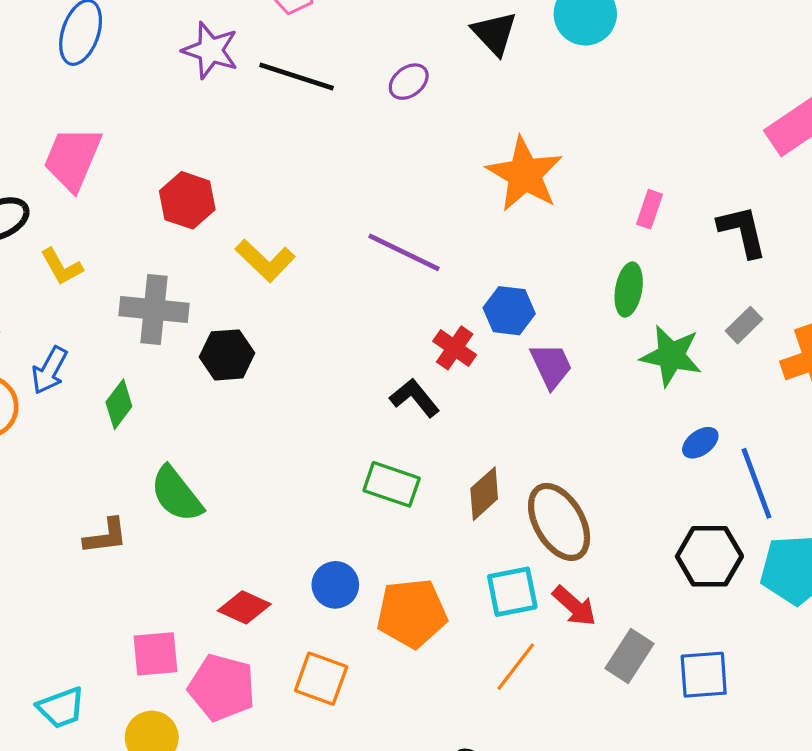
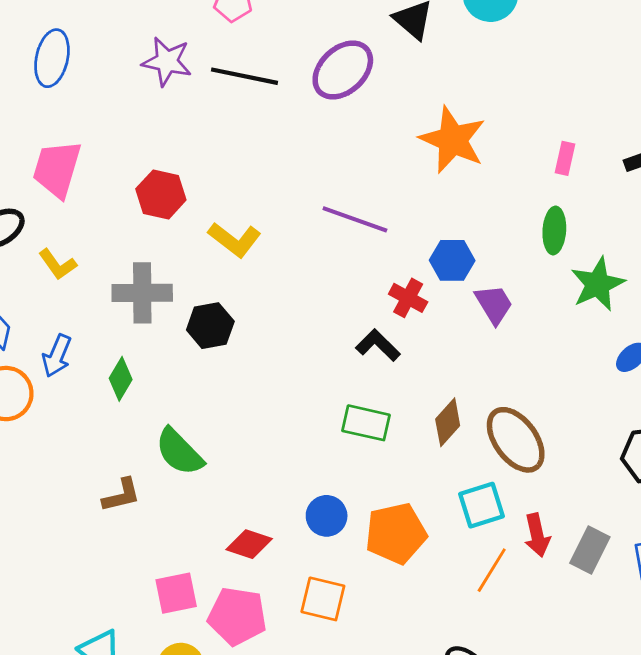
purple ellipse: (409, 82) -> (343, 70), size x1.8
green star: (671, 356) -> (598, 284), turned -30
red arrow: (574, 606) -> (537, 535), moved, turned 42

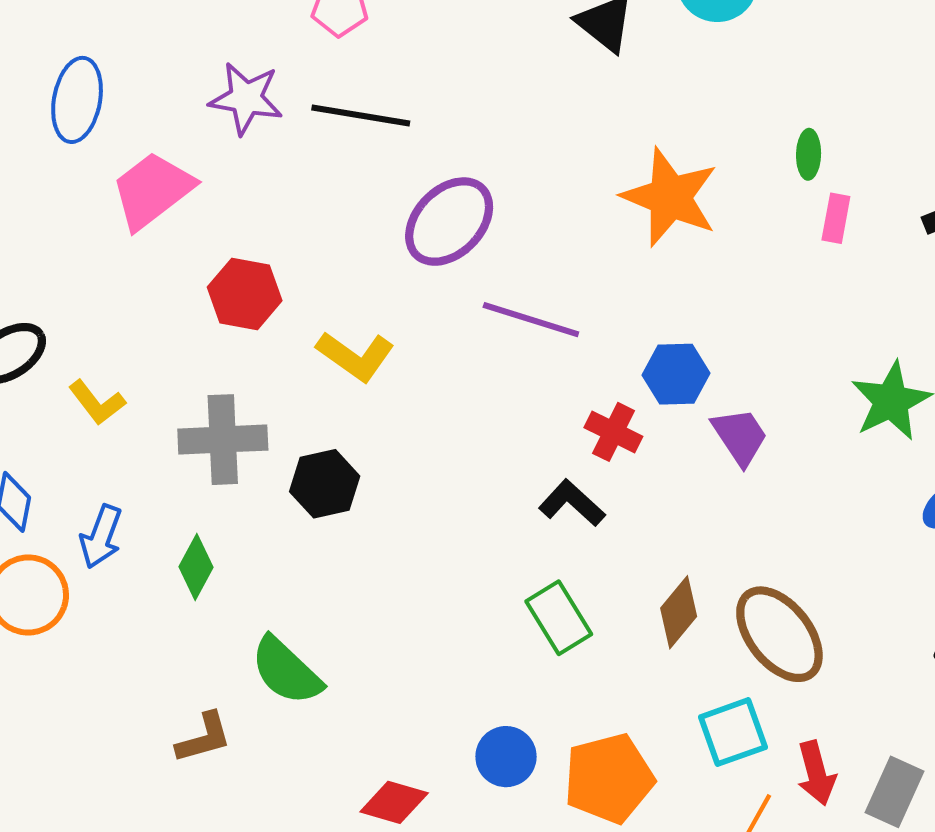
purple ellipse: (343, 70) -> (449, 222), moved
pink trapezoid: (57, 169) -> (152, 190), moved, turned 38
green ellipse: (554, 230) -> (809, 154), moved, size x0.7
green rectangle: (366, 423) -> (559, 618), turned 48

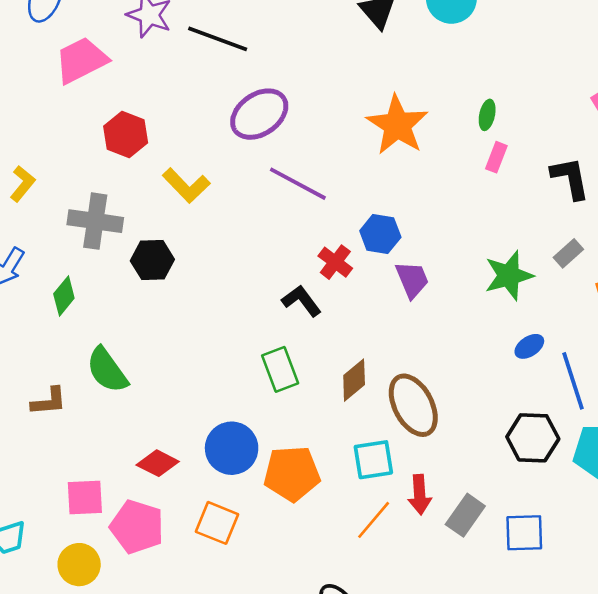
yellow L-shape: (97, 402) -> (23, 184), turned -114
blue circle: (506, 757) -> (232, 448), size x1.4

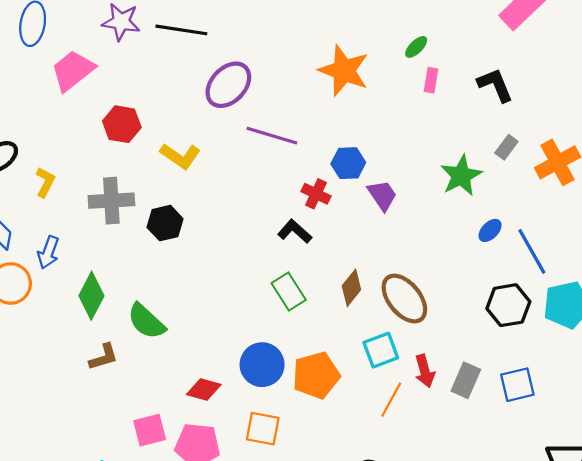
green ellipse: (487, 115) -> (416, 47), turned 45
green diamond: (64, 296) -> (91, 296), moved, size x1.4

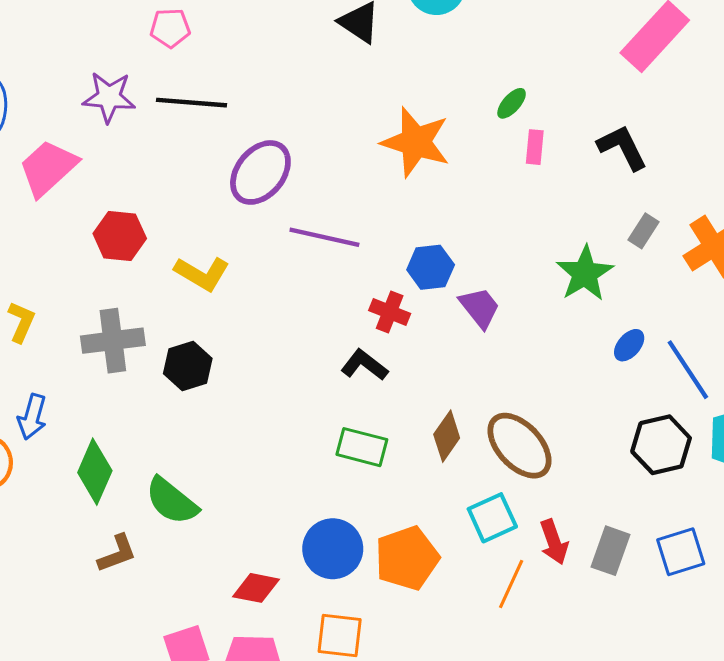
green rectangle: (289, 292) -> (362, 447), turned -39

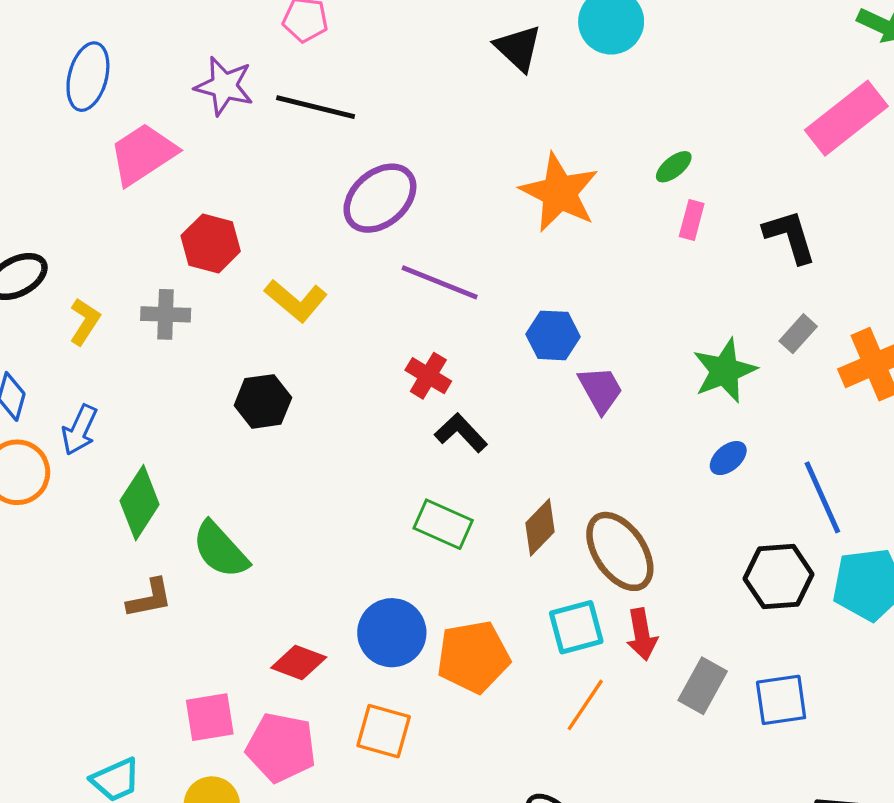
red cross: (390, 312) -> (428, 376), moved
gray cross: (113, 341) -> (166, 314), moved, size x0.7
blue ellipse: (629, 345) -> (728, 458), moved
red arrow: (554, 542) -> (642, 634), moved

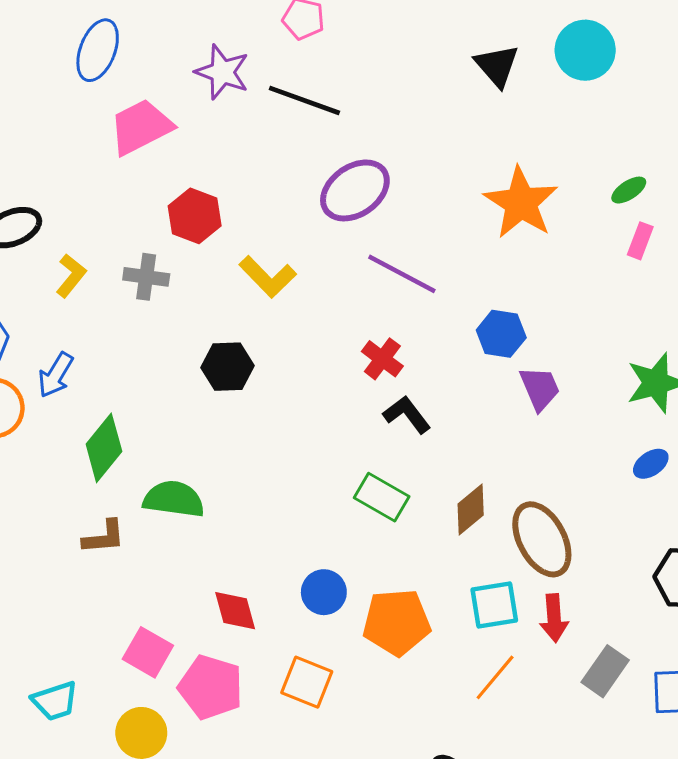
green semicircle: (220, 550) -> (174, 499), turned 134
blue circle: (392, 633) -> (324, 592), size x0.7
red diamond: (299, 663) -> (235, 611), turned 48
pink square: (210, 717) -> (148, 652), turned 33

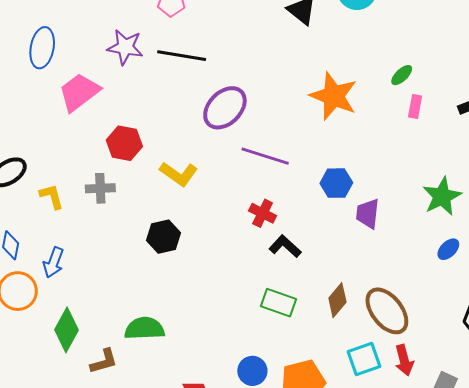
yellow L-shape: (71, 276) -> (52, 196), turned -44
purple trapezoid: (540, 388) -> (368, 214), turned -140
green diamond: (104, 448) -> (66, 330), moved

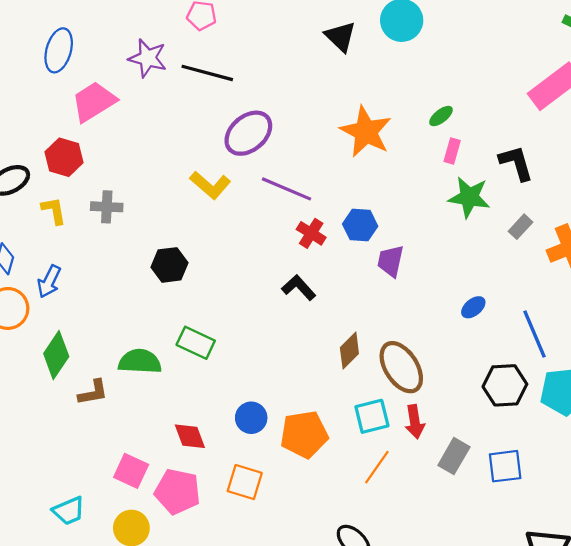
red hexagon: (124, 143) -> (64, 157), moved
yellow L-shape: (179, 174) -> (210, 185), moved
green star: (442, 196) -> (469, 197), moved, turned 30
red cross: (263, 213) -> (311, 233), moved
green rectangle: (278, 303) -> (196, 343), moved

